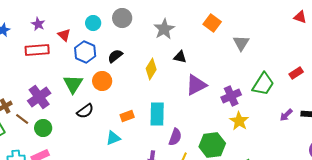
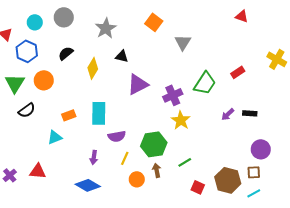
black semicircle: (115, 56) -> (66, 53), moved
purple semicircle: (175, 137) -> (117, 136), turned 60

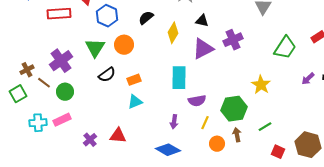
purple triangle: (138, 84) -> (203, 49), moved
purple cross: (173, 95) -> (233, 40), moved
orange rectangle: (69, 115) -> (134, 80), moved

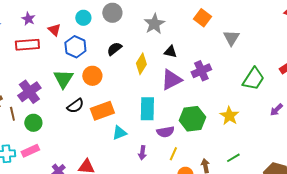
orange rectangle: (134, 80) -> (102, 111), size x1.6
brown line: (44, 83) -> (12, 114), turned 40
cyan triangle: (135, 102) -> (119, 133), moved
green hexagon: (234, 109) -> (192, 119), moved

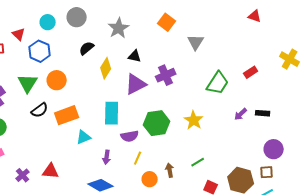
black semicircle: (114, 49) -> (87, 48), moved

